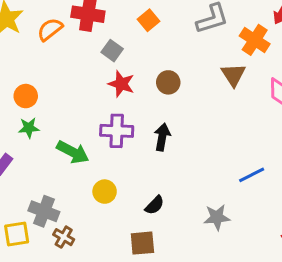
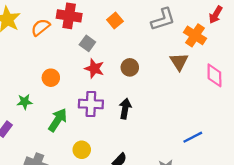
orange circle: (26, 96) -> (51, 78), moved
green arrow: (73, 152) -> (58, 120), turned -85

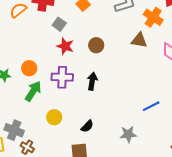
brown triangle: (179, 62) -> (139, 40), turned -48
orange circle: (51, 78) -> (29, 68), moved

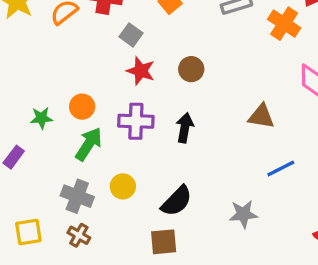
brown triangle: (139, 40) -> (261, 116), moved
black semicircle: (87, 126) -> (177, 201), size x1.5
gray cross: (14, 130) -> (77, 196), moved

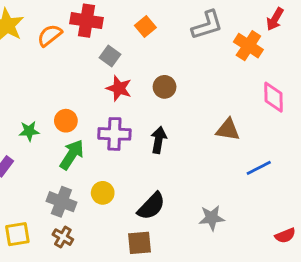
blue line: (281, 168) -> (259, 168), moved

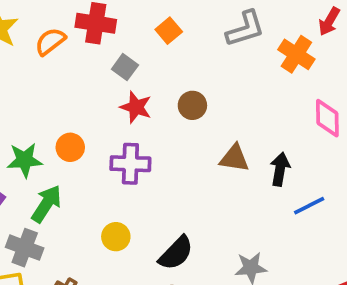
brown triangle: (228, 130) -> (234, 158), moved
green star: (29, 131) -> (25, 160), size x1.4
black arrow: (159, 140) -> (280, 169), moved
green arrow: (72, 155) -> (47, 204), moved
gray cross: (61, 202) -> (25, 248), moved

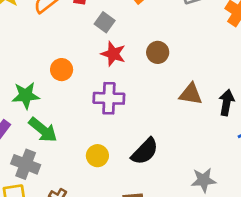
orange circle: (70, 147) -> (62, 70), moved
green arrow: (47, 204) -> (43, 130), turned 96
black semicircle: (176, 253) -> (145, 151), moved

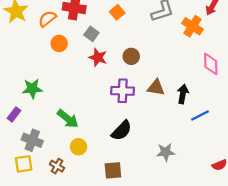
orange circle: (62, 70) -> (59, 43), moved
purple cross: (109, 98) -> (123, 91), moved
green arrow: (43, 130) -> (68, 119), moved
yellow circle: (97, 156) -> (79, 147), moved

